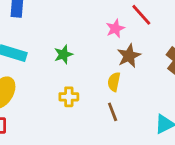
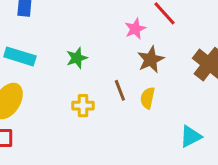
yellow semicircle: (114, 82) -> (148, 98), moved
brown line: (113, 112) -> (120, 90), moved

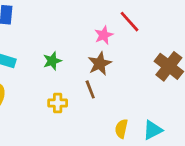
brown star: (151, 59) -> (100, 64), moved
yellow semicircle: (148, 98) -> (121, 129), moved

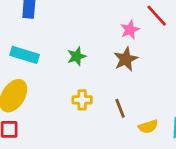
brown line: (90, 89) -> (120, 108), moved
yellow semicircle: (121, 129) -> (148, 127), turned -120

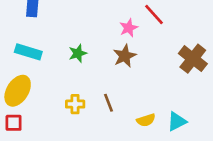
yellow cross: (82, 100) -> (75, 104), moved
brown line: (120, 108) -> (109, 103), moved

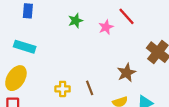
green star: (78, 53) -> (76, 21), moved
brown star: (125, 56) -> (127, 73), moved

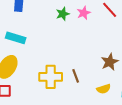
pink star: (106, 27) -> (84, 13), moved
yellow cross: (63, 89) -> (51, 77), size x1.6

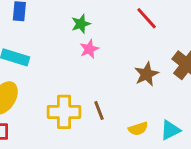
pink star: (84, 13) -> (89, 49), moved
brown star: (110, 62) -> (147, 74), moved

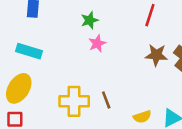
red line: (147, 18) -> (150, 15), turned 60
brown star: (147, 74) -> (156, 55), moved, turned 30

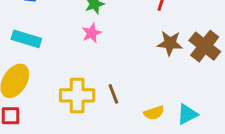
pink star: (97, 43) -> (92, 33), moved

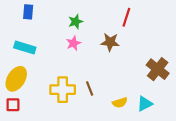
brown star: (170, 43) -> (110, 42), moved
brown cross: (205, 46) -> (158, 69), moved

